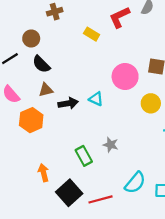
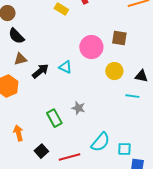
black arrow: (68, 103) -> (40, 71), turned -30
black square: (69, 193) -> (41, 151), size x0.6

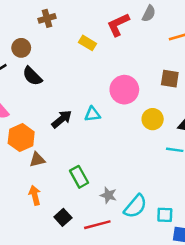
brown square: (119, 38) -> (170, 79), moved
brown triangle: (20, 59) -> (37, 160), moved
cyan triangle: (65, 67) -> (92, 114), turned -32
gray star: (78, 108) -> (108, 195), moved

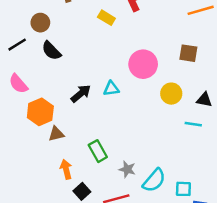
orange arrow: (35, 195) -> (66, 169), moved

